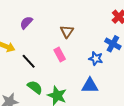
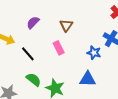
purple semicircle: (26, 23) -> (33, 22), moved

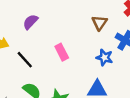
brown triangle: (66, 25) -> (99, 23), moved

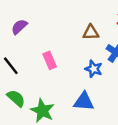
brown triangle: (99, 23) -> (91, 33), turned 49

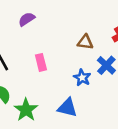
purple semicircle: (19, 27) -> (27, 19), moved

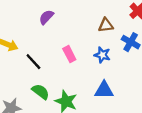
blue star: (82, 78) -> (102, 55), moved

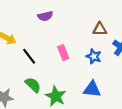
purple semicircle: (46, 17) -> (45, 16), turned -152

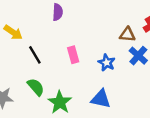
purple semicircle: (45, 16) -> (58, 12), turned -80
brown triangle: (100, 29) -> (127, 35), moved

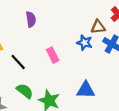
blue star: (107, 63) -> (85, 43), moved

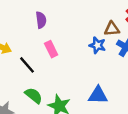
pink rectangle: (53, 55) -> (51, 49), moved

